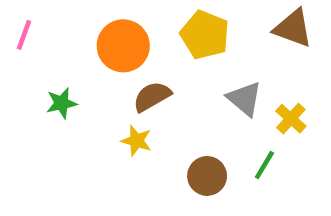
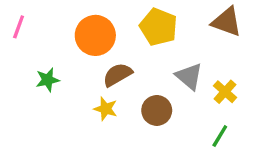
green line: (264, 165) -> (220, 136), moved
brown circle: (207, 176) -> (157, 110), moved

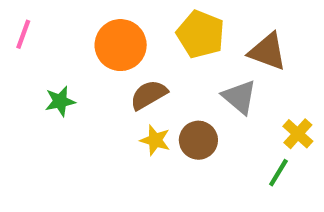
brown triangle: (227, 22) -> (268, 52), moved
yellow cross: (225, 92) -> (298, 134), moved
yellow star: (106, 109) -> (155, 140), moved

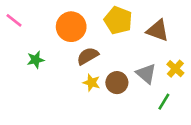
pink line: (23, 34) -> (14, 20), turned -72
gray triangle: (239, 97) -> (146, 74), moved
yellow cross: (298, 134) -> (175, 69), moved

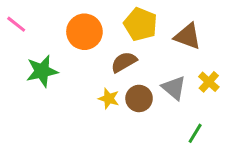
brown semicircle: (88, 56) -> (124, 62), moved
green star: (36, 60) -> (42, 71), size x1.5
green line: (164, 102) -> (195, 133), moved

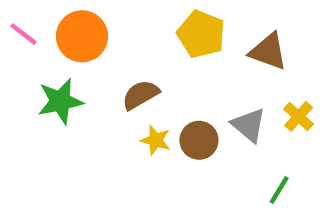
orange circle: (84, 32) -> (82, 36), moved
brown semicircle: (124, 62) -> (140, 95), moved

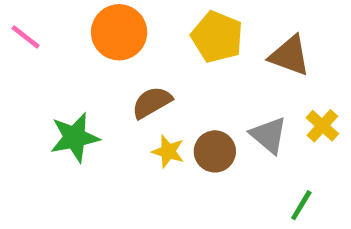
orange circle: (82, 36) -> (119, 32), moved
green star: (60, 101) -> (75, 137), moved

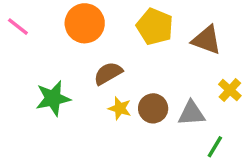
gray triangle: (269, 135) -> (191, 113), moved, turned -44

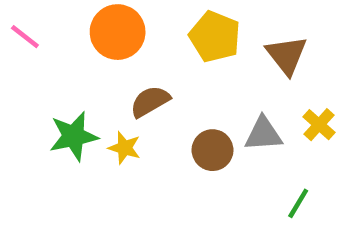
brown triangle: (206, 40) -> (287, 55), turned 32
yellow star: (120, 108) -> (125, 148), moved
gray triangle: (191, 113) -> (263, 134), moved

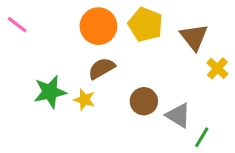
orange circle: (118, 32) -> (98, 26), moved
yellow cross: (319, 125) -> (217, 68), moved
gray triangle: (263, 134) -> (178, 115), moved, turned 36

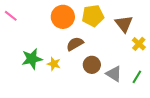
yellow pentagon: (145, 25) -> (93, 16), turned -30
brown semicircle: (102, 68) -> (75, 44), moved
green line: (202, 137) -> (137, 77), moved

